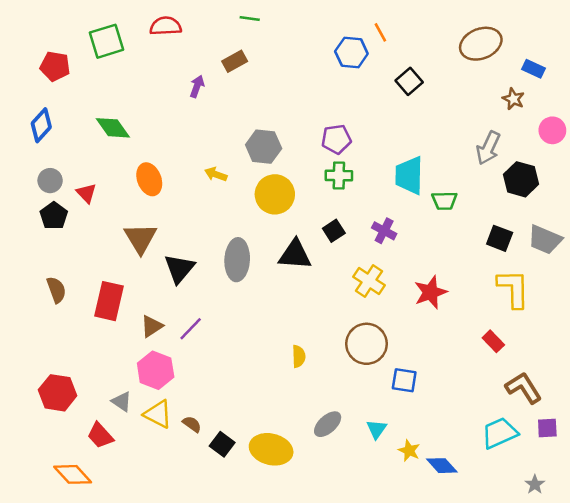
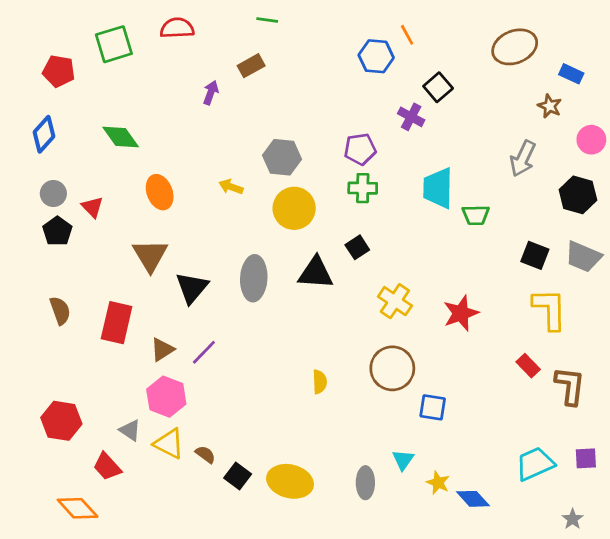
black hexagon: (521, 179) -> (578, 195), moved
purple cross: (384, 231) -> (411, 117), moved
brown L-shape: (523, 388) -> (570, 386), moved, turned 39
gray ellipse: (328, 424) -> (365, 483), moved, turned -48

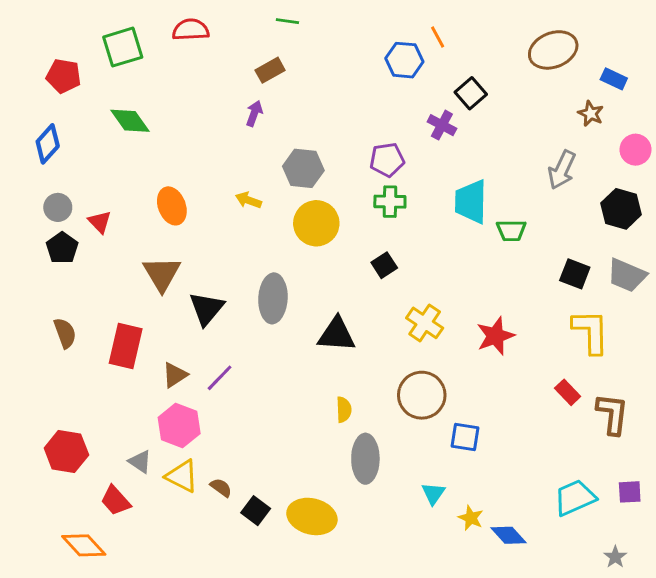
purple arrow: (211, 93) -> (254, 114), moved
green diamond: (121, 137) -> (130, 121), moved
black triangle: (316, 273) -> (337, 334), moved
gray ellipse: (365, 483) -> (365, 459), moved, size x1.4

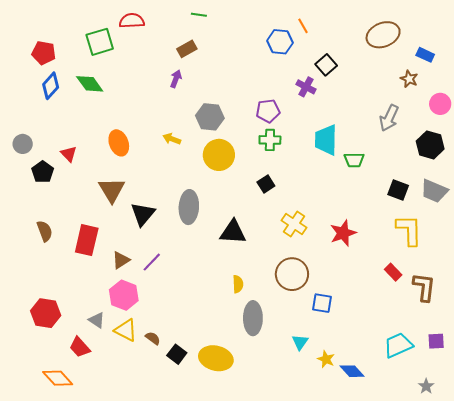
green square: (123, 47) -> (100, 42), moved
blue diamond: (48, 144) -> (51, 86), moved
gray circle: (58, 207) -> (23, 144), moved

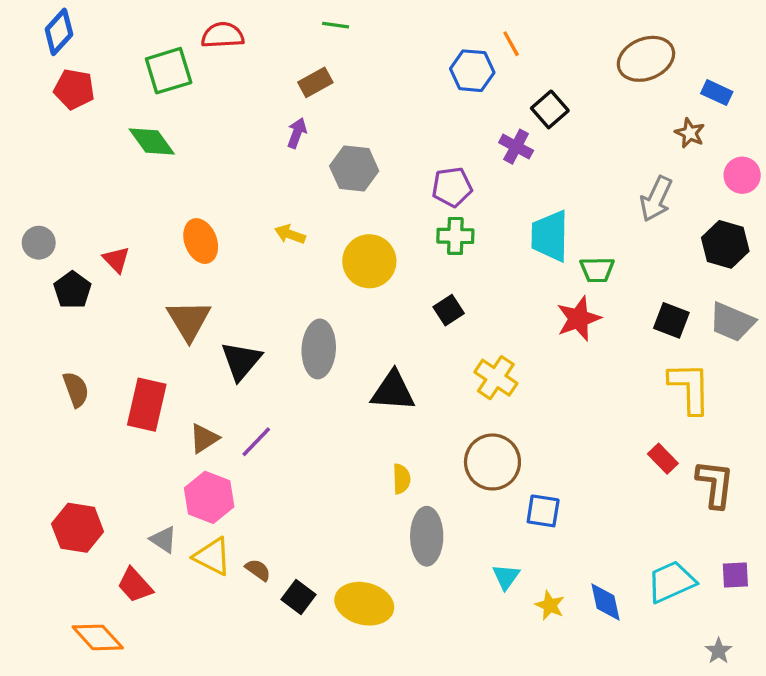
blue diamond: (51, 86) -> (59, 32), moved
gray hexagon: (210, 117) -> (354, 168), moved
red star: (343, 233) -> (579, 319), moved
blue diamond: (352, 371) -> (605, 602), moved, turned 30

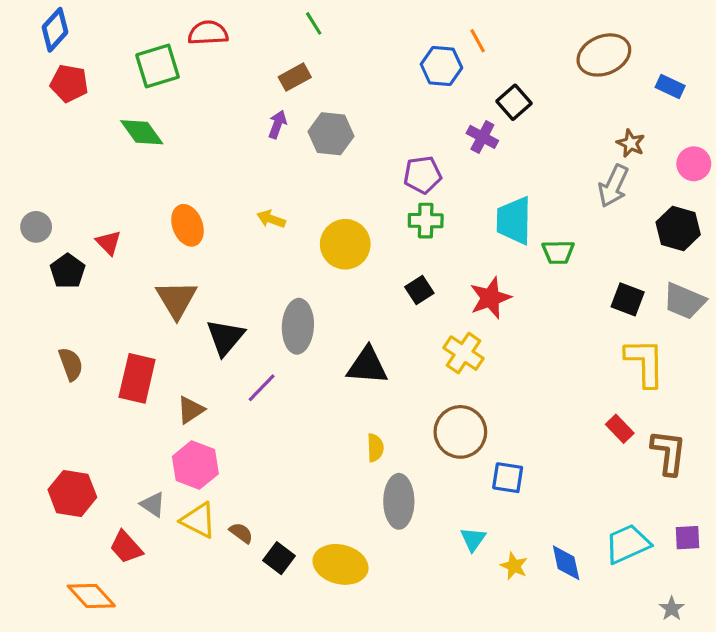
green line: (336, 25) -> (314, 23), turned 50
brown star: (690, 133) -> (631, 143), moved
gray hexagon: (354, 168) -> (331, 134), moved
red star: (579, 319) -> (490, 298), moved
purple line: (256, 442) -> (262, 388), moved

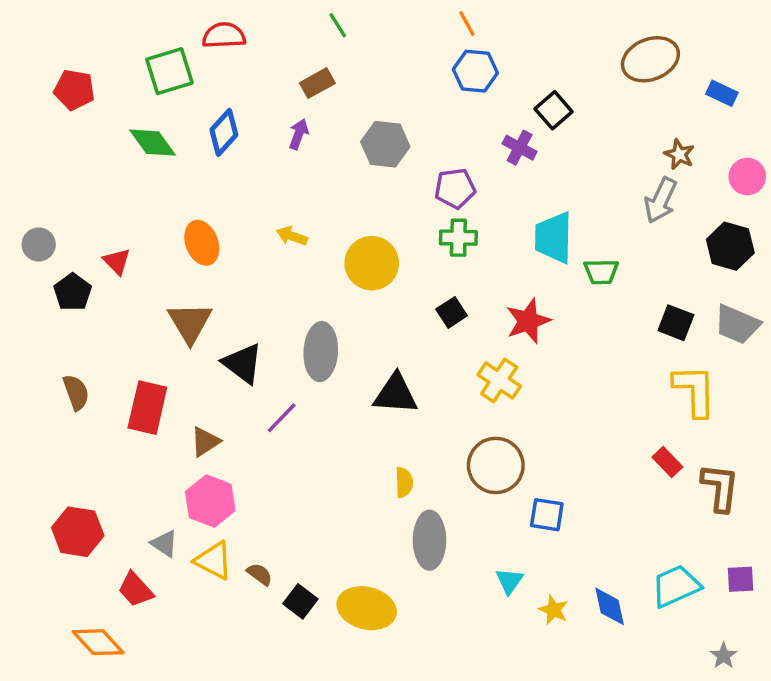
blue diamond: (55, 30) -> (224, 132), moved
orange line: (478, 41) -> (467, 24), moved
gray hexagon: (331, 134) -> (385, 144), moved
black triangle: (225, 337) -> (243, 363), turned -33

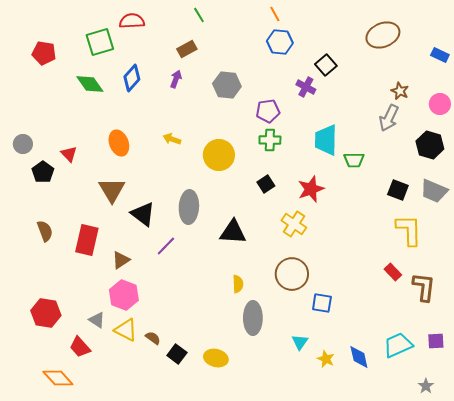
blue rectangle: (722, 93) -> (440, 55), moved
yellow ellipse: (367, 608) -> (216, 358), size x0.7

